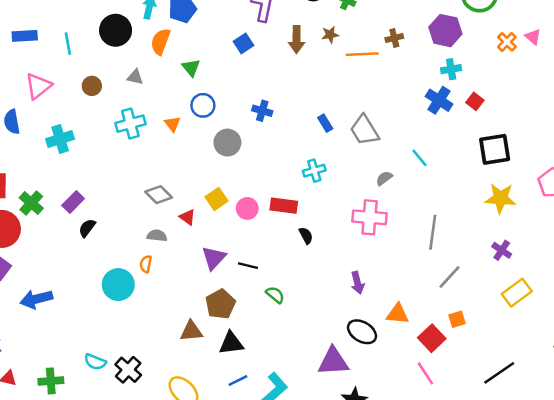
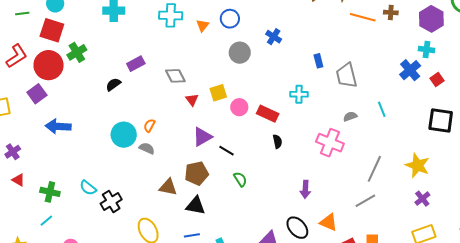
yellow star: (500, 198) -> (417, 165), moved
purple rectangle: (73, 202) -> (136, 64), moved
gray semicircle: (157, 236) -> (147, 148), moved
gray line: (450, 277) -> (365, 201), moved

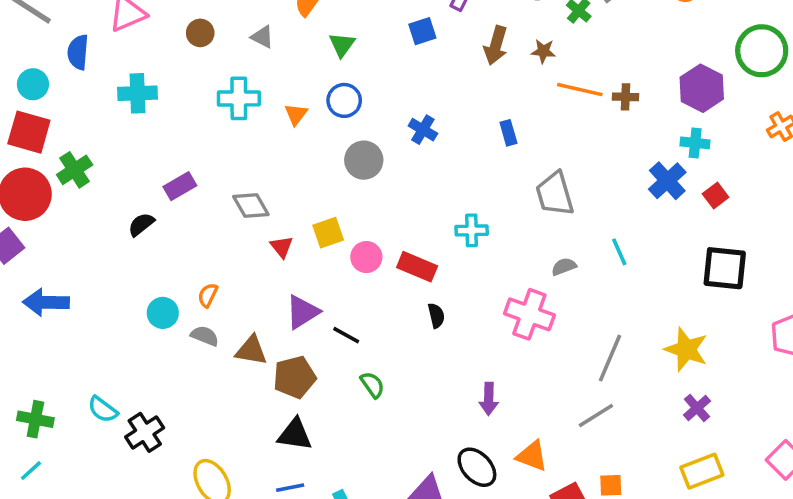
brown cross: (391, 12) -> (626, 97), moved
blue rectangle: (318, 61) -> (508, 133), moved
cyan circle: (124, 135) -> (163, 313), size x0.7
brown triangle: (168, 187) -> (251, 350), moved

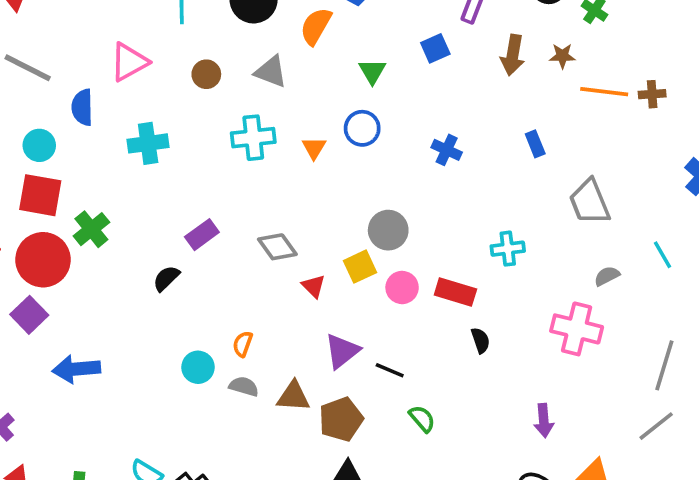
gray triangle: (262, 37) -> (271, 72), size x1.4
green triangle: (342, 45) -> (372, 71), moved
gray circle: (364, 160) -> (388, 230), moved

